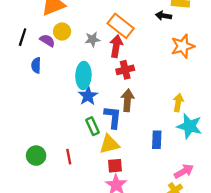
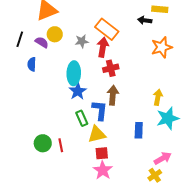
cyan star: (189, 126) -> (168, 118), turned -30
green circle: (36, 156) -> (43, 143), moved

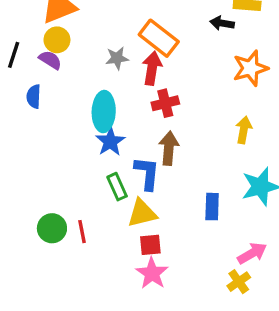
yellow circle: (55, 34) -> (57, 40), moved
yellow arrow: (158, 97) -> (244, 130), moved

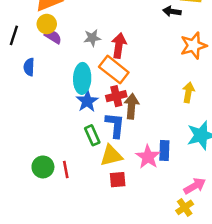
orange rectangle: (159, 38) -> (114, 70), moved
purple semicircle: (50, 60) -> (53, 37), moved
red cross: (165, 103) -> (116, 96), moved
pink star: (152, 273) -> (148, 157), moved

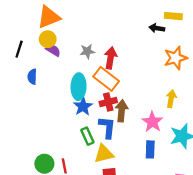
pink star: (148, 157) -> (152, 122), moved

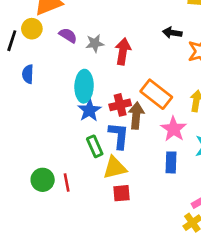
black arrow: (157, 28) -> (172, 33), moved
yellow circle: (48, 39) -> (32, 29), moved
purple semicircle: (53, 50) -> (68, 35), moved
orange rectangle: (106, 79) -> (156, 94), moved

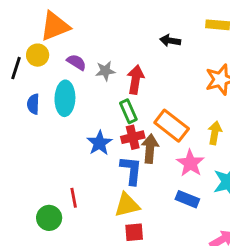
black arrow: (172, 33) -> (170, 41), moved
cyan ellipse: (84, 86) -> (65, 98), moved
green rectangle: (95, 146) -> (128, 111), moved
blue rectangle: (171, 162) -> (187, 199), turned -70
red line: (67, 182) -> (74, 198), moved

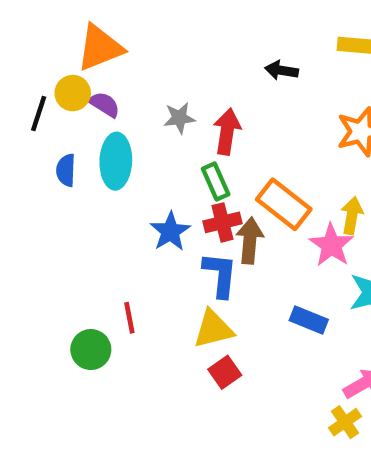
purple semicircle: (76, 62) -> (104, 104), moved
pink star: (190, 163) -> (331, 245), moved
red square: (134, 232) -> (225, 372), turned -30

